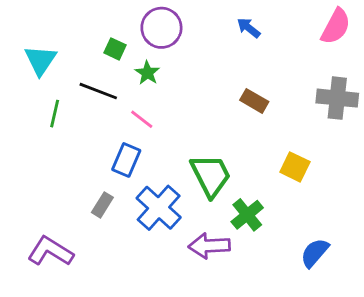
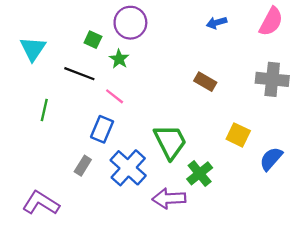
blue arrow: (249, 28) -> (217, 23), moved, turned -54
green line: (55, 114) -> (44, 110), moved
blue semicircle: (315, 253) -> (271, 159), moved

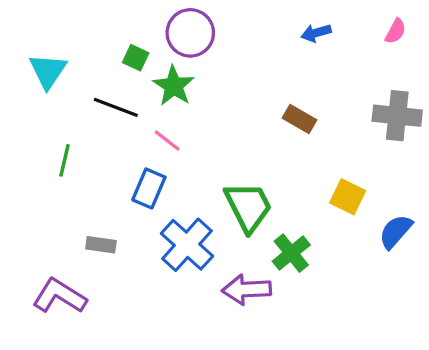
pink semicircle: (271, 22) -> (396, 31), size x0.6
green star: (119, 59) -> (174, 86), size x1.4
gray rectangle: (83, 166) -> (101, 245), moved, turned 66

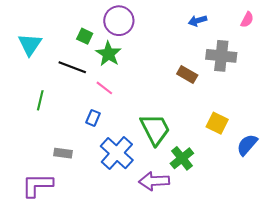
gray cross: (397, 116) -> (221, 56), moved
blue rectangle: (149, 188) -> (93, 118), size x0.7
purple L-shape: (60, 296) -> (37, 185), turned -32

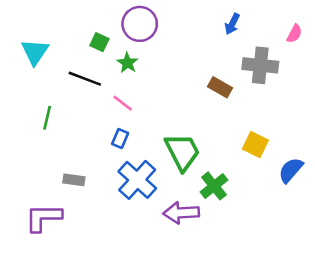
pink semicircle: (247, 20) -> (294, 34), moved
blue arrow: (197, 21) -> (232, 24), turned -48
green star: (109, 54) -> (127, 63), size x0.7
blue rectangle: (93, 118) -> (120, 138), moved

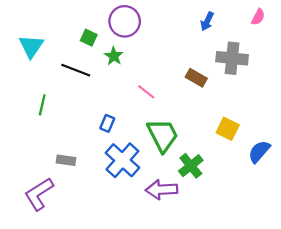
pink semicircle: (294, 34) -> (258, 17), moved
pink line: (123, 103) -> (146, 92), moved
purple L-shape: (43, 218) -> (39, 194), turned -32

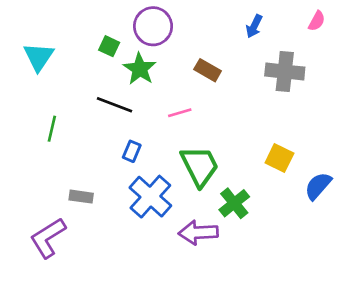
green star: (114, 56) -> (140, 69), size x1.4
black line: (76, 70) -> (114, 105), moved
brown rectangle: (196, 78) -> (208, 70), moved
pink line: (146, 92) -> (180, 113), turned -54

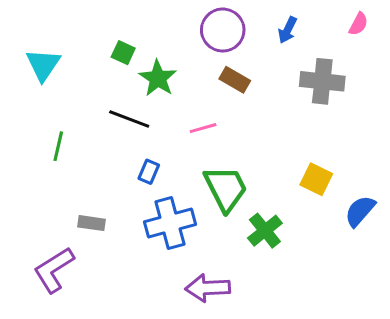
purple circle: (153, 26) -> (223, 30), moved
blue cross: (150, 197) -> (170, 223), turned 33
purple arrow: (198, 233) -> (208, 288), moved

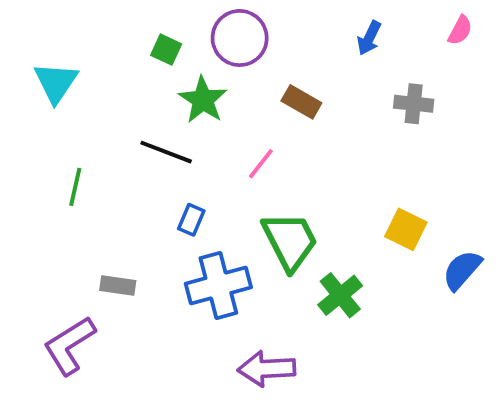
purple circle: (223, 30) -> (240, 38), moved
green square: (123, 53) -> (166, 50), moved
gray cross: (322, 81) -> (414, 104), size x0.7
pink line: (203, 128) -> (261, 164), turned -36

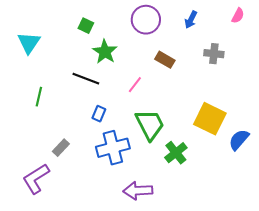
purple circle: (240, 38) -> (146, 20), moved
brown rectangle: (301, 102) -> (165, 60), moved
yellow square: (406, 229) -> (210, 119), size x1.5
gray rectangle: (118, 286) -> (61, 148), turned -54

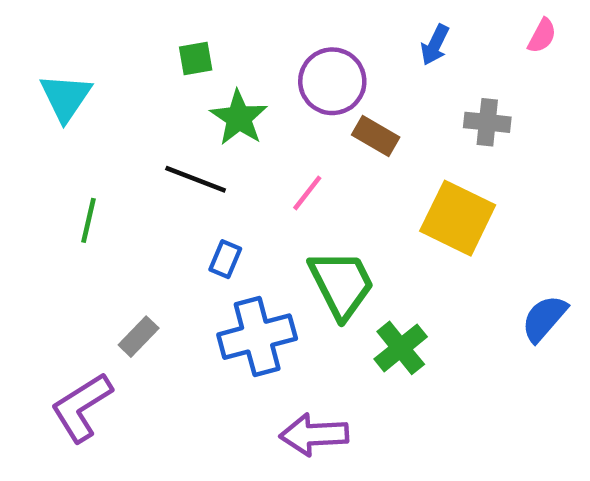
purple circle: (146, 20) -> (332, 81), moved
green square: (86, 26) -> (196, 59), turned -35
yellow square: (210, 119) -> (458, 218), moved

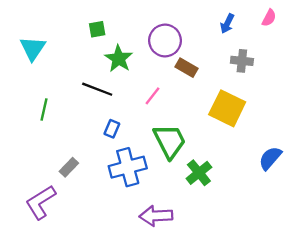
blue arrow: (435, 45) -> (227, 24), moved

